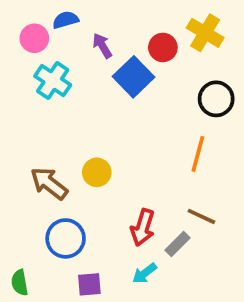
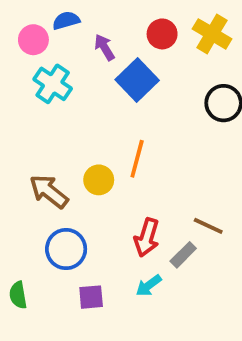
red circle: (163, 47) -> (162, 34), moved
orange line: (198, 154) -> (137, 159), moved

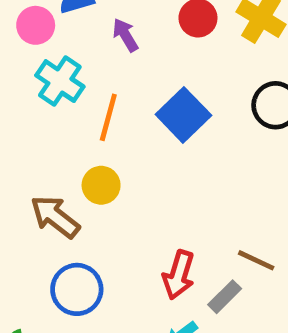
blue square: (137, 80) -> (183, 115), moved
orange line: (137, 159) -> (108, 117), moved
yellow circle: (99, 180) -> (101, 185), moved

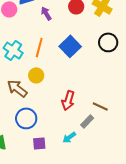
cyan cross: (60, 81) -> (13, 50), moved
red arrow: (179, 275) -> (68, 100), moved

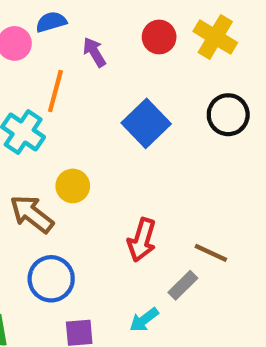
orange line: (39, 47) -> (55, 91), moved

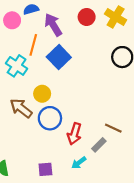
purple arrow: (94, 52) -> (53, 25), size x1.5
blue square: (146, 123) -> (59, 57), moved
red arrow: (142, 240) -> (74, 134), moved
blue circle: (51, 279) -> (50, 118), moved

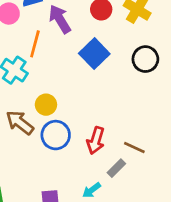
blue square: (59, 57) -> (94, 54), moved
red arrow: (74, 134) -> (96, 141), moved

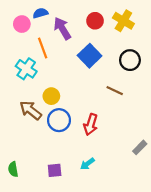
orange line: (35, 44) -> (43, 48), turned -35
brown line: (134, 147) -> (115, 91), moved
gray rectangle: (116, 168) -> (140, 147), moved

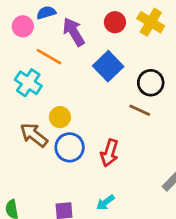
orange line: (43, 48) -> (49, 57), turned -40
black circle: (130, 60) -> (151, 83), moved

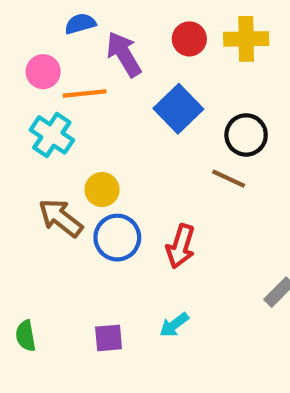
yellow cross: (151, 22) -> (246, 39), turned -32
pink circle: (23, 26) -> (43, 72), moved
orange line: (49, 57) -> (85, 93), turned -36

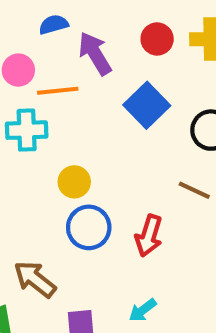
cyan cross: (52, 135) -> (27, 130), turned -36
brown line: (229, 179) -> (194, 190), moved
brown arrow: (61, 218) -> (35, 279), moved

